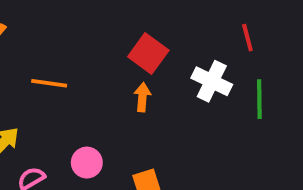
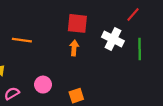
red line: (247, 38) -> (133, 15), turned 56
red square: (148, 53) -> (77, 23), turned -30

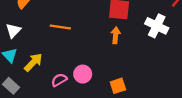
pink semicircle: (12, 93) -> (59, 80), moved

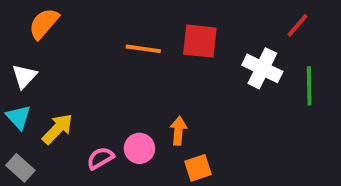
orange line: (60, 27) -> (143, 49), moved
orange arrow: (116, 35) -> (178, 131), moved

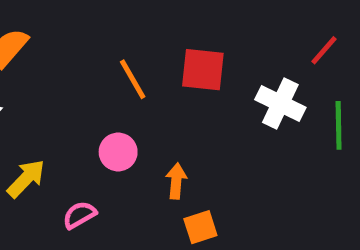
orange line: (143, 49) -> (133, 79), turned 52
pink circle: (139, 148) -> (118, 152), moved

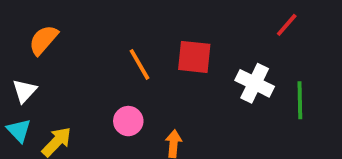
red line: (324, 50) -> (287, 25), moved

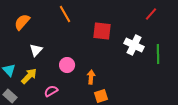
orange line: (140, 64) -> (65, 14), moved
white triangle: (25, 91) -> (36, 50), moved

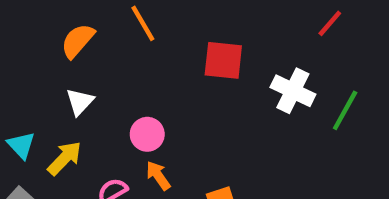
orange semicircle: (22, 22) -> (78, 41), moved
green line: (158, 54) -> (345, 110), turned 30
orange arrow: (91, 77) -> (158, 176), moved, turned -40

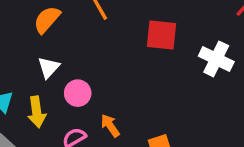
pink circle: (147, 134) -> (78, 93), moved
yellow arrow: (65, 158) -> (37, 112), turned 128

